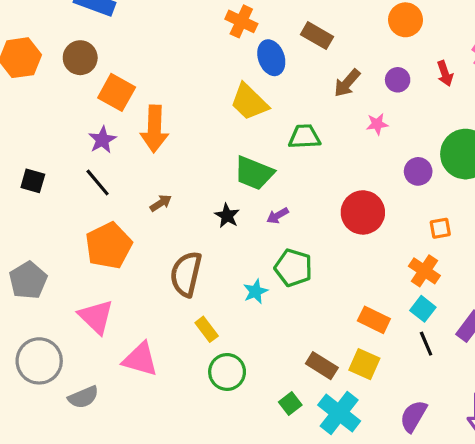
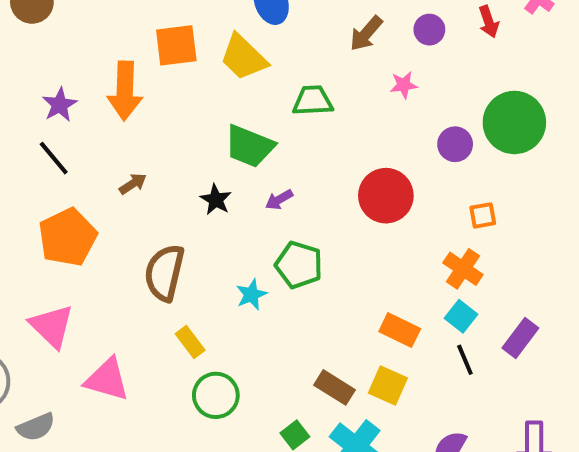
orange square: (117, 92) -> (176, 45), moved, turned -36

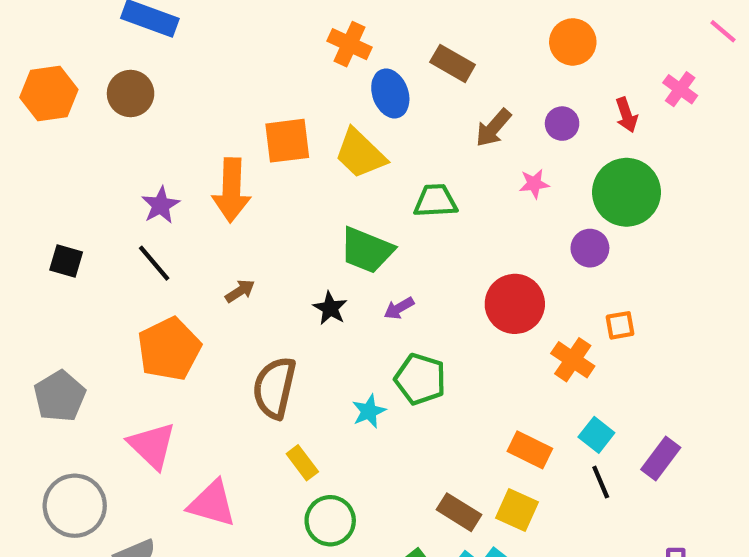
green circle: (514, 122) -> (626, 192), moved
orange cross: (463, 269) -> (573, 360), moved

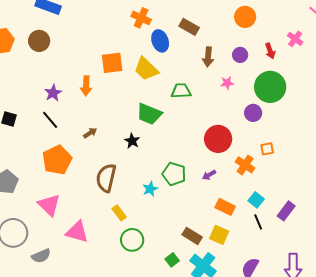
brown arrow: (493, 128) -> (208, 57), turned -36
orange arrow: (231, 190) -> (86, 86), size x0.7
purple arrow: (399, 308) -> (209, 175), moved

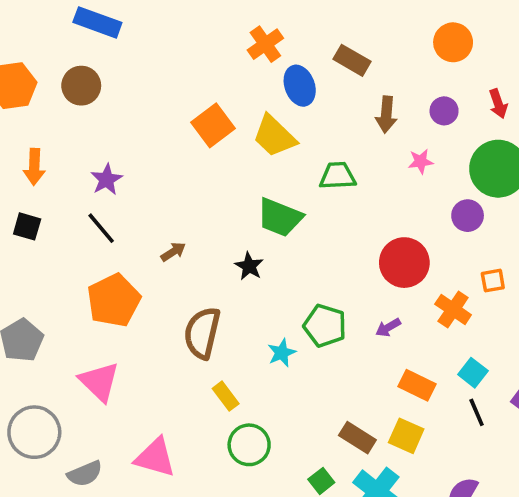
orange cross: (141, 18) -> (265, 44), turned 30
orange square: (112, 63) -> (213, 125), turned -30
orange arrow: (86, 86) -> (34, 167), moved
pink triangle: (77, 232) -> (155, 457), moved

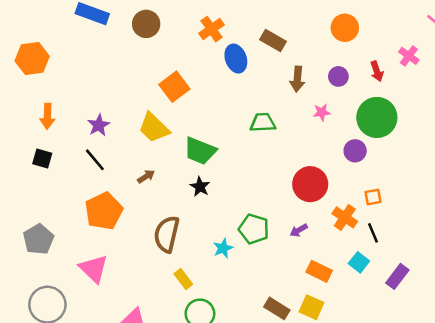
brown circle: (81, 86) -> (146, 24), moved
yellow trapezoid: (274, 136) -> (154, 128), moved
green trapezoid: (280, 217) -> (200, 151), moved
black line: (477, 412) -> (373, 233), moved

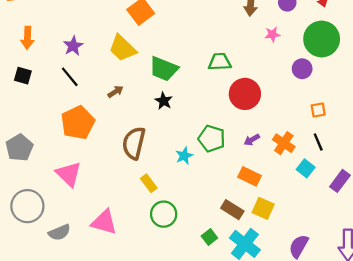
green trapezoid: (263, 123) -> (220, 62), moved
red circle: (310, 184) -> (245, 94), moved
orange cross: (345, 217) -> (284, 143), moved
orange rectangle: (319, 271) -> (249, 176), moved

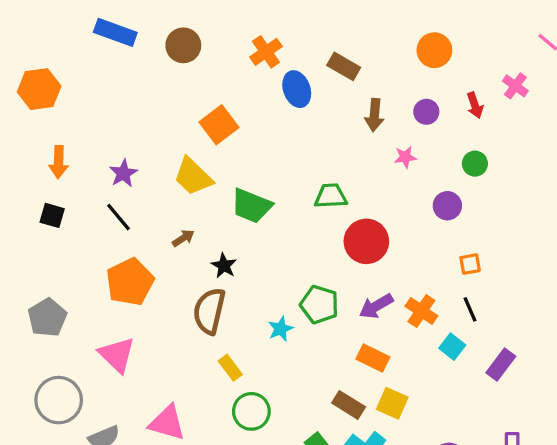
green circle: (322, 39) -> (475, 164), size x0.5
black star: (164, 101) -> (224, 266), moved
purple arrow: (252, 140) -> (376, 306), size x1.5

